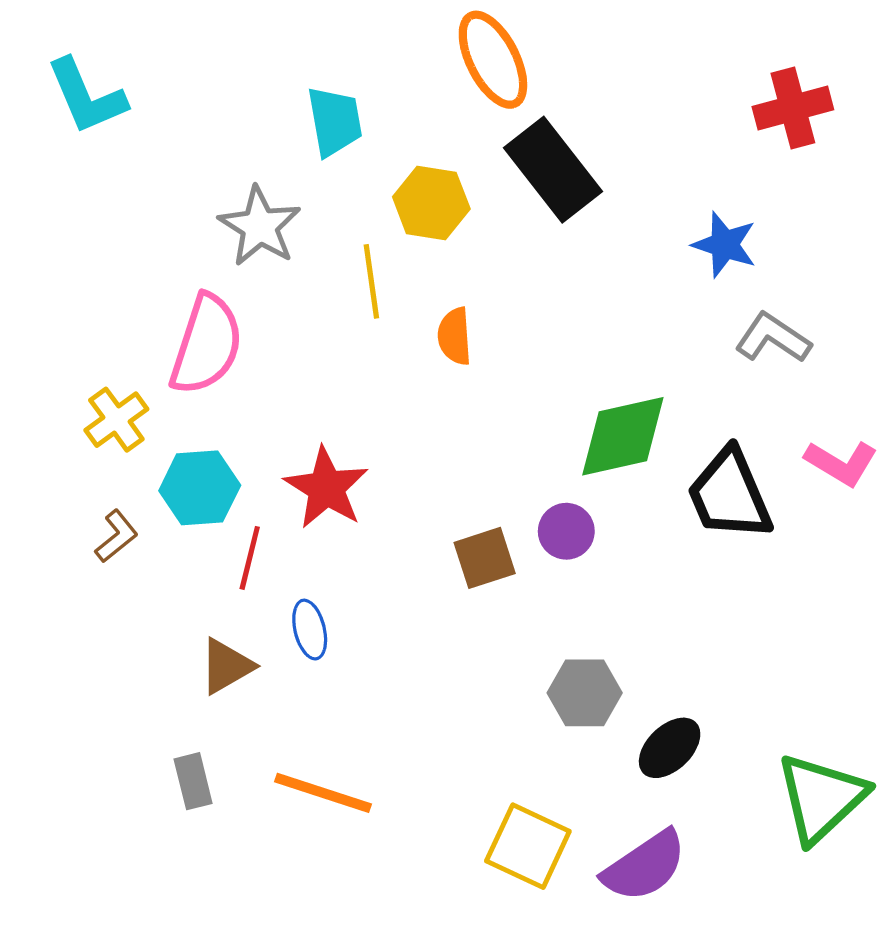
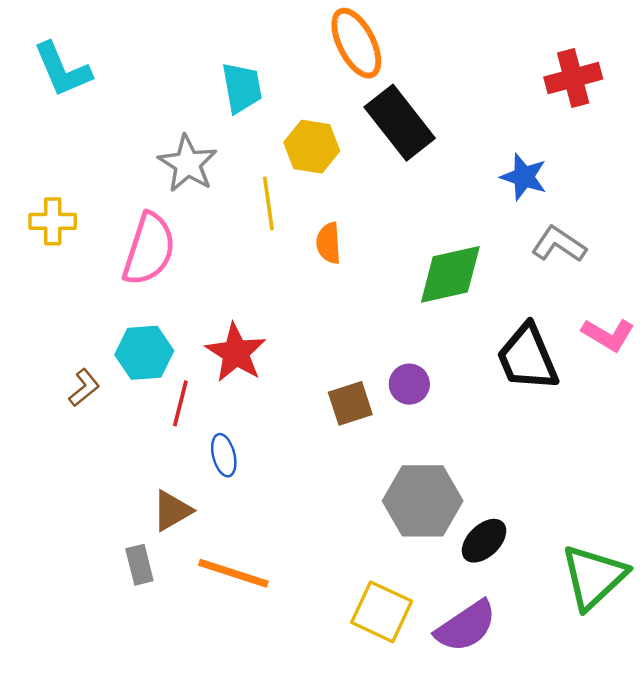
yellow cross: (116, 420) -> (53, 221), moved, turned 36
green diamond: (623, 436) -> (450, 274), moved
brown triangle: (226, 666) -> (172, 511), moved
gray hexagon: (585, 693) -> (423, 501), size x1.5

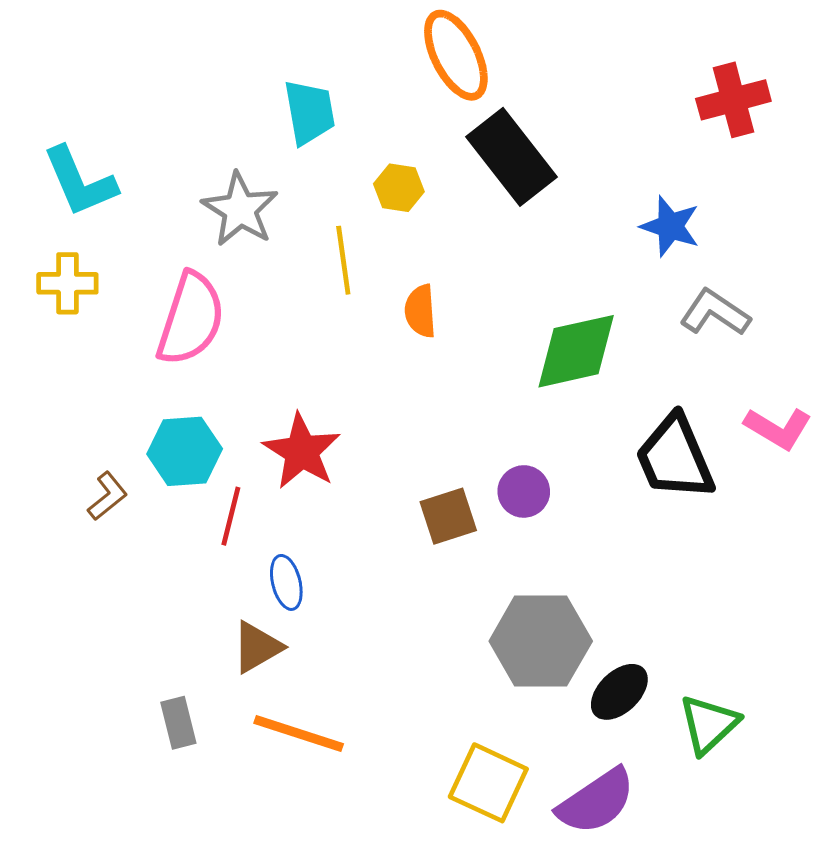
cyan L-shape: (62, 70) -> (80, 182), moved
yellow hexagon: (312, 147) -> (399, 188), size x0.7
brown triangle: (172, 511) -> (257, 647), moved
green triangle: (594, 577) -> (709, 724), moved, size x0.7

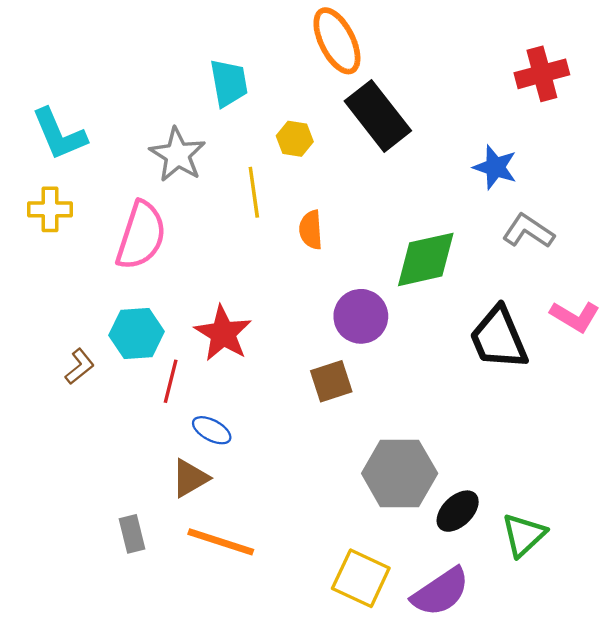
purple circle: (524, 491) -> (361, 316), moved, size x1.4
blue ellipse: (286, 582) -> (212, 430), turned -48

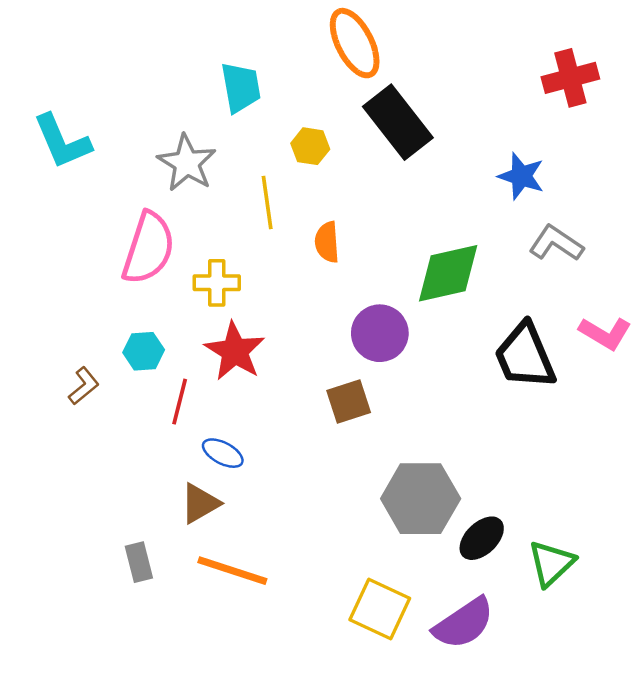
yellow cross: (50, 209) -> (217, 283), moved
cyan hexagon: (137, 333) -> (144, 351), size x0.7

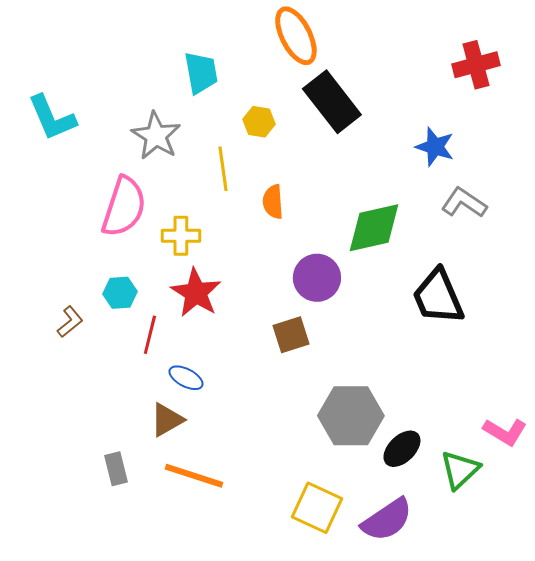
pink L-shape: (605, 333) -> (505, 432), moved

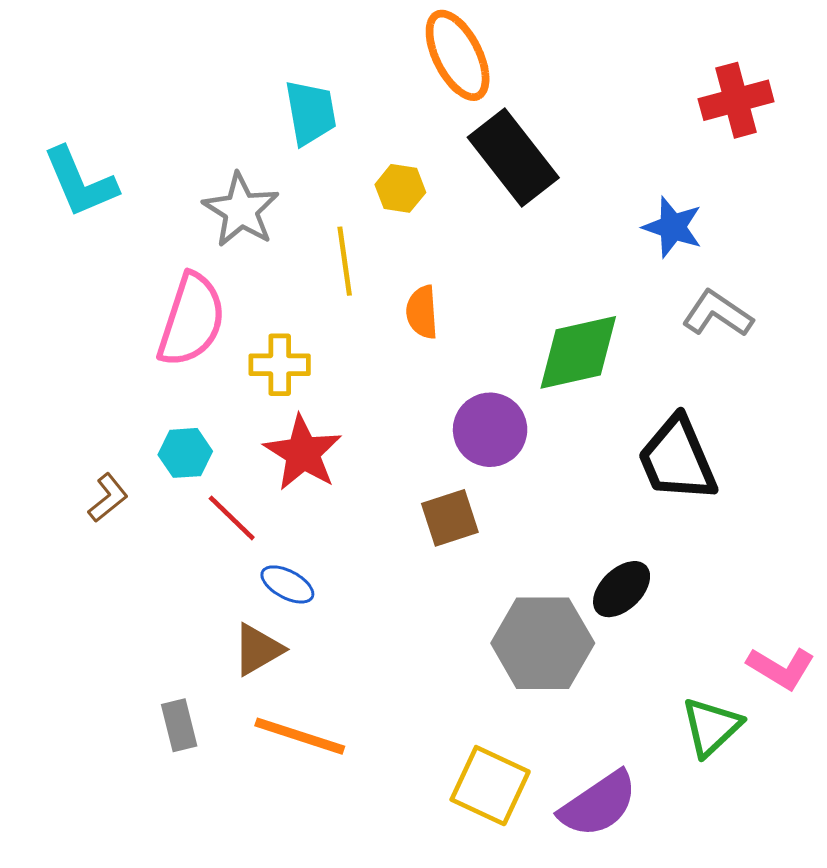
red line: (150, 335) -> (232, 518), turned -60
black ellipse: (402, 449) -> (622, 589), moved

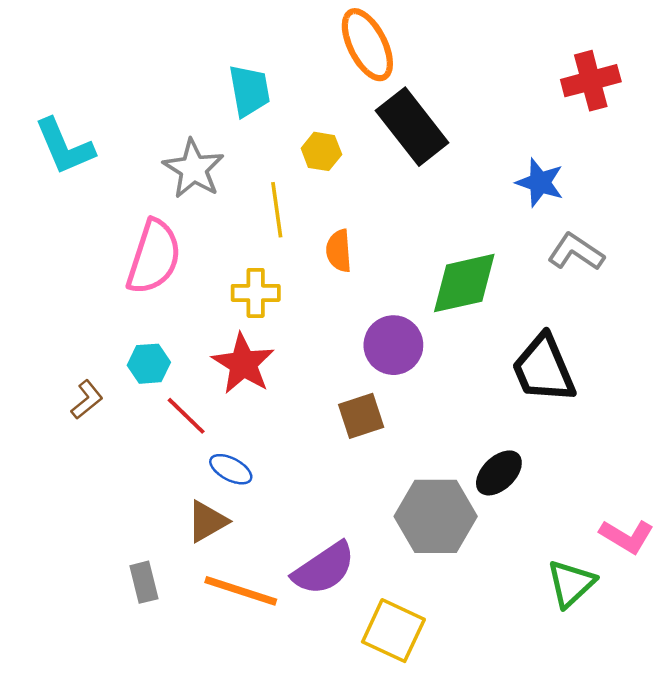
yellow cross: (280, 365) -> (256, 293), moved
purple semicircle: (598, 804) -> (324, 569), moved

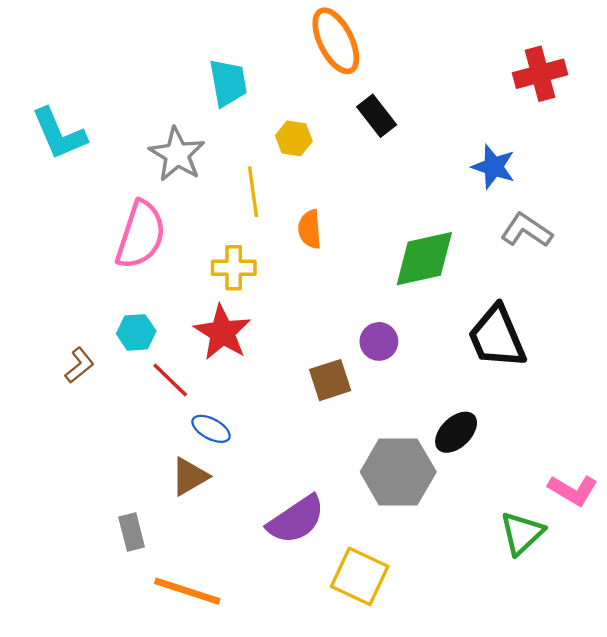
black rectangle: (412, 127) -> (377, 116), size x0.6
purple circle: (393, 345) -> (379, 341), moved, size x0.7
orange line: (241, 591) -> (187, 591), moved

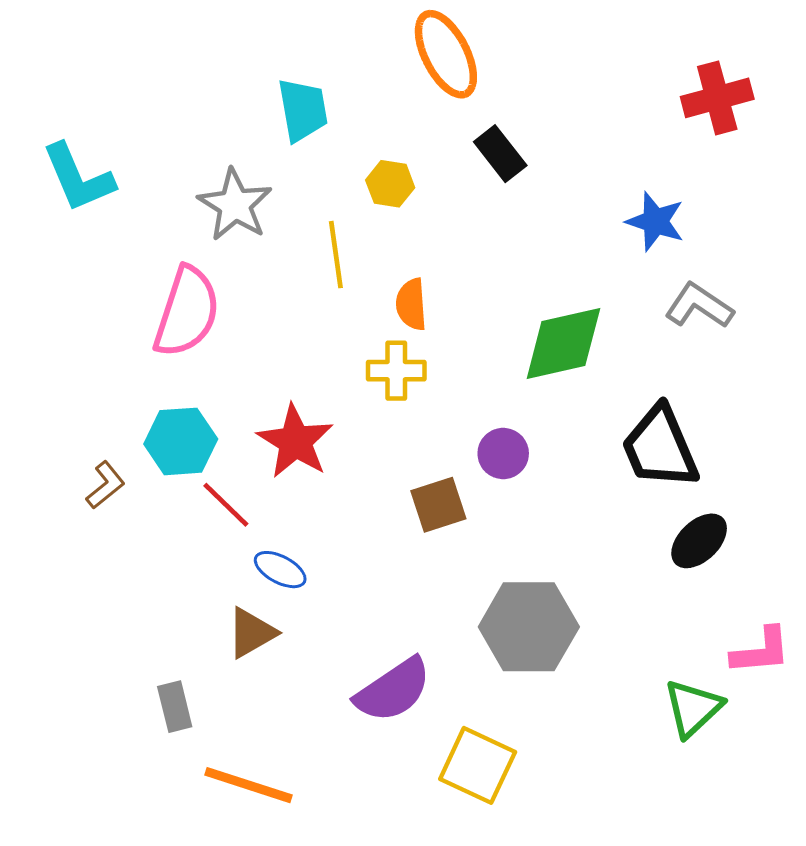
yellow cross: (234, 268) -> (396, 371), moved
cyan hexagon: (136, 332) -> (181, 441), size x1.4
black ellipse: (456, 432) -> (699, 541), moved
pink L-shape: (573, 490) -> (761, 651), turned -36

